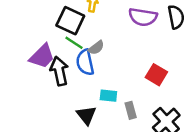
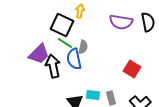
gray semicircle: (96, 48) -> (83, 47), turned -40
cyan rectangle: (108, 96) -> (93, 95), moved

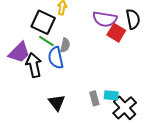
red square: (132, 69) -> (116, 33), moved
cyan rectangle: (93, 95) -> (111, 95), moved

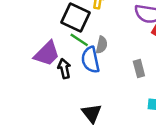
black arrow: (34, 65) -> (64, 69), size x0.7
gray rectangle: (94, 98) -> (139, 69), moved

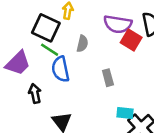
gray semicircle: (102, 45) -> (82, 44), moved
black arrow: (64, 69) -> (35, 94), moved

